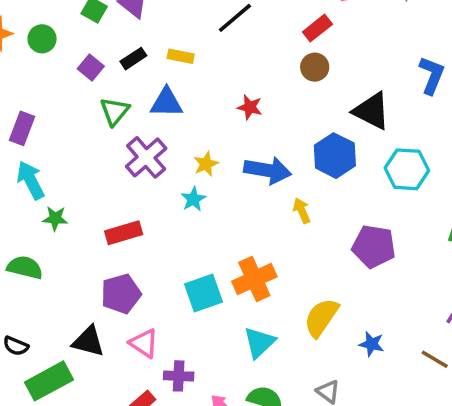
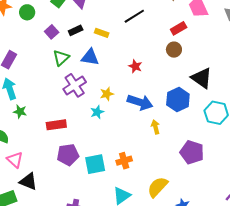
orange cross: (254, 279) -> (124, 161), size x0.7
purple pentagon: (121, 294) -> (68, 155), moved
pink triangle: (144, 343) -> (15, 160), moved

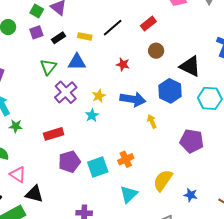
black line: (134, 16) -> (113, 28), moved
red rectangle: (179, 28) -> (148, 24), moved
purple square: (52, 32) -> (36, 32), moved, turned 32
brown circle: (174, 50) -> (156, 51), moved

